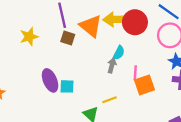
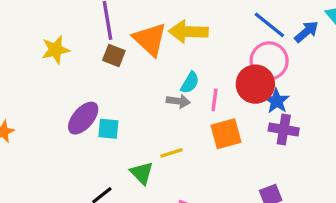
red circle: (135, 22) -> (255, 84), moved
gray arrow: (112, 65) -> (178, 101), turned 80
pink line: (135, 73) -> (214, 100), moved
purple ellipse: (50, 80) -> (83, 118), turned 60

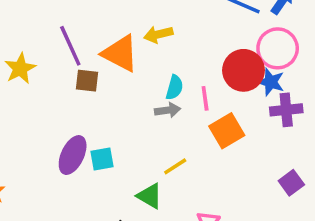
yellow arrow: (188, 32) -> (158, 34), size x0.7
yellow star: (55, 50) -> (20, 69), moved
pink circle: (269, 61) -> (278, 48), moved

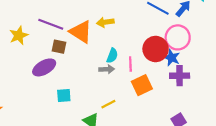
purple line: (70, 46) -> (51, 24), turned -50
purple ellipse: (73, 155) -> (44, 67), moved, turned 30

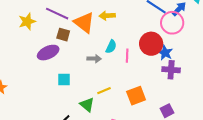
pink circle: (178, 37) -> (172, 23), moved
gray arrow: (107, 69) -> (94, 59), moved
orange square: (142, 85) -> (136, 96), moved

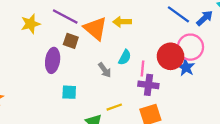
pink circle: (172, 23) -> (190, 47), moved
purple ellipse: (48, 53) -> (53, 60), turned -60
gray arrow: (94, 59) -> (105, 70), turned 48
purple cross: (171, 70) -> (148, 85), moved

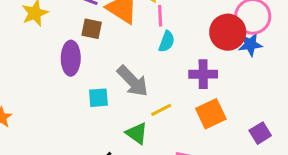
blue star: (186, 67) -> (250, 44), turned -30
pink line: (142, 69) -> (160, 16), moved
gray arrow: (105, 70) -> (133, 81), moved, size x1.6

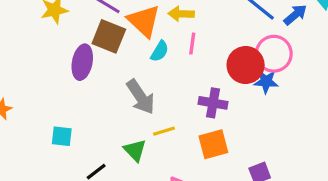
pink line: (160, 16) -> (192, 44), moved
brown square: (92, 29) -> (109, 36), size x1.5
cyan semicircle: (167, 42) -> (160, 51), moved
cyan square: (98, 98) -> (62, 136), moved

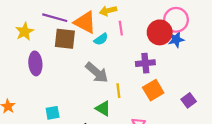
cyan semicircle: (160, 51) -> (101, 39), turned 40
purple ellipse: (82, 62) -> (35, 63), moved
yellow line: (164, 131) -> (118, 91), turned -64

